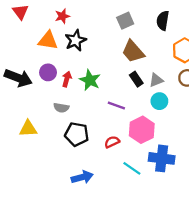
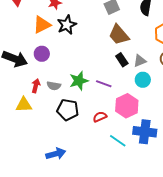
orange triangle: (48, 40) -> (42, 25), turned -36
red arrow: (67, 79) -> (36, 86), moved
green star: (90, 80) -> (79, 81), moved, turned 30
blue arrow: (82, 177) -> (56, 154), moved

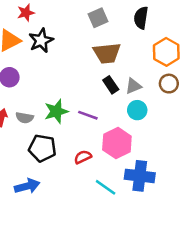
brown trapezoid: (119, 35) -> (107, 53), turned -55
blue arrow: (56, 154) -> (27, 186), moved

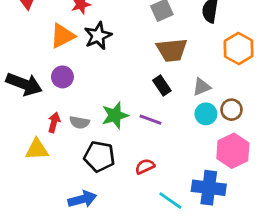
brown circle: (169, 84) -> (231, 110), moved
black rectangle: (111, 85) -> (162, 85), moved
pink hexagon: (117, 143) -> (233, 151), moved

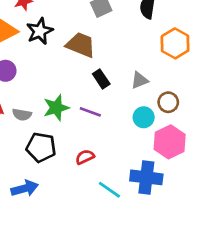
brown trapezoid: (172, 50) -> (81, 45), moved, turned -152
cyan circle: (206, 114) -> (144, 117), moved

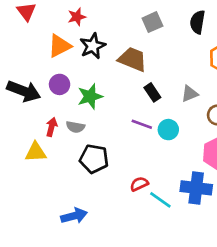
green star: (56, 108) -> (90, 96), moved
cyan circle: (144, 117) -> (168, 130), moved
red semicircle: (85, 157) -> (139, 184), moved
blue arrow: (25, 188) -> (74, 216), moved

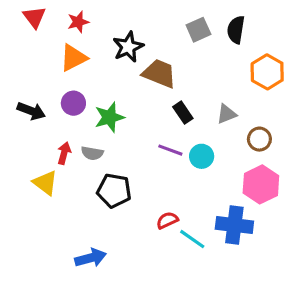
red star: (77, 17) -> (78, 22), moved
gray square: (152, 22) -> (198, 30), moved
black star: (93, 46) -> (128, 47), moved
black arrow: (24, 91) -> (31, 111), size x0.7
yellow triangle: (36, 152) -> (45, 183), turned 40

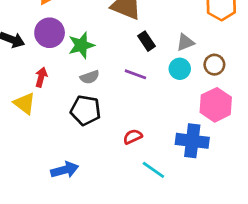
purple circle: (73, 103) -> (50, 33), size x1.4
gray semicircle: (92, 153) -> (90, 77), moved, turned -30
cyan circle: (202, 156) -> (180, 69), moved
cyan line: (192, 239) -> (153, 170), moved

